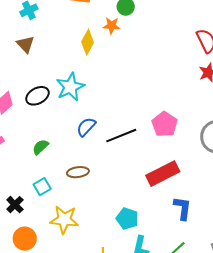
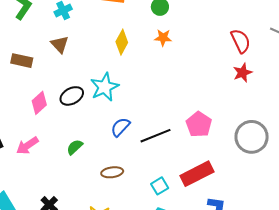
orange star: (111, 26) -> (163, 38), moved
cyan square: (42, 187) -> (160, 186), moved

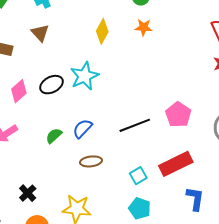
blue semicircle: (120, 127) -> (82, 128), moved

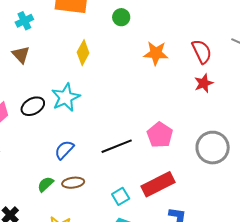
orange star: (144, 27) -> (156, 53), moved, size x1.4
green semicircle: (54, 136) -> (46, 184), moved

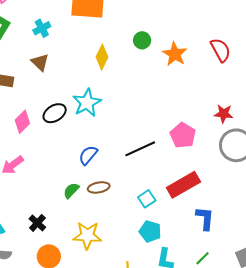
green circle: (121, 17) -> (142, 40), moved
orange star: (156, 53) -> (175, 54), turned 30
red star: (204, 83) -> (224, 114), moved, turned 30

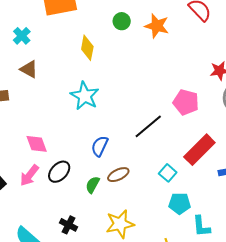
black ellipse: (55, 113) -> (59, 172), moved
pink diamond: (22, 122) -> (37, 144), moved, turned -50

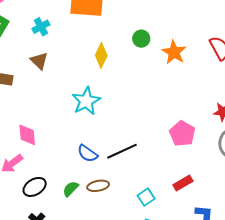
black line: (148, 126) -> (122, 151), moved
blue semicircle: (100, 146) -> (88, 153), turned -95
red rectangle: (199, 150) -> (183, 183), size x0.6
black ellipse: (59, 172) -> (35, 187), moved

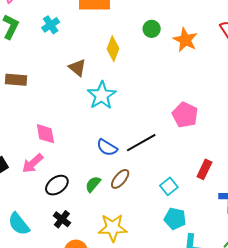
brown triangle: (39, 61) -> (77, 68), moved
pink pentagon: (182, 134) -> (185, 115), moved
red rectangle: (183, 183) -> (204, 169), turned -30
brown ellipse: (98, 186) -> (120, 179), turned -35

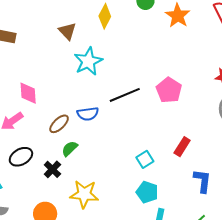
black line: (141, 143) -> (125, 95), moved
blue semicircle: (107, 148) -> (88, 114), turned -45
brown ellipse: (120, 179) -> (59, 124), moved
black ellipse: (57, 185) -> (21, 157), moved
black cross: (62, 219) -> (52, 169), moved

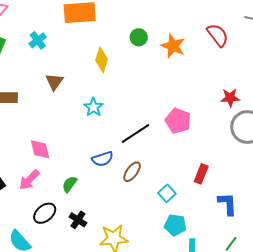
brown triangle: (67, 31) -> (54, 82), moved, turned 30
cyan star: (88, 61) -> (93, 107), size x0.7
brown ellipse: (59, 124) -> (132, 172), moved
green semicircle: (70, 149) -> (70, 184), moved

